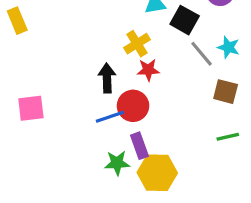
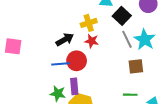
cyan star: (228, 47) -> (145, 40), size x1.5
black arrow: (107, 78) -> (65, 40), turned 48
brown square: (226, 92) -> (136, 66), turned -35

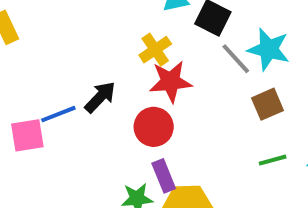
black arrow: (65, 40) -> (100, 97), moved
red star: (92, 41) -> (171, 82), size x1.5
blue line: (61, 64) -> (58, 114), moved

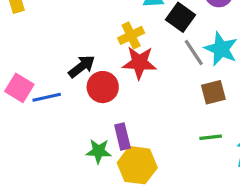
blue line: (58, 114) -> (47, 97), moved
red circle: (154, 127) -> (103, 87), moved
pink square: (27, 135) -> (19, 88), turned 32

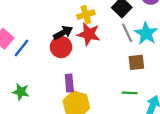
black arrow: (82, 66) -> (63, 33), moved
blue line: (47, 97) -> (22, 48), turned -48
green star: (99, 151) -> (21, 92), moved

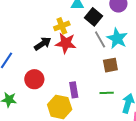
red circle: (61, 47) -> (34, 79), moved
purple rectangle: (69, 83) -> (74, 90), moved

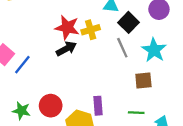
gray line: (100, 39) -> (122, 48), moved
red star: (66, 43) -> (67, 27), moved
red circle: (34, 79) -> (51, 106), moved

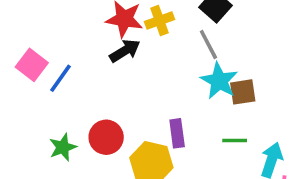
cyan star: (154, 50) -> (219, 81), moved
green star: (21, 111) -> (63, 147), turned -30

